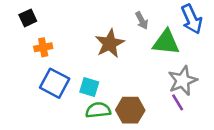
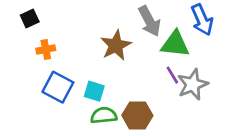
gray arrow: (142, 20) -> (150, 21), size x1.6
purple line: (178, 102) -> (172, 75), moved

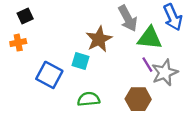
orange cross: (46, 49) -> (18, 43), moved
cyan square: (94, 91) -> (80, 61), moved
brown hexagon: (137, 115) -> (138, 99), moved

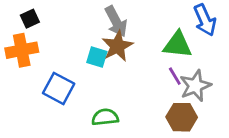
gray arrow: (128, 18) -> (116, 21), moved
orange cross: (18, 43) -> (22, 50), size x1.6
cyan square: (80, 61) -> (97, 57), moved
brown hexagon: (138, 99) -> (182, 117), moved

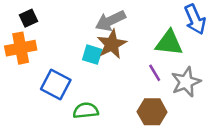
gray arrow: (116, 21) -> (110, 21), turned 92
purple line: (175, 76) -> (155, 73), moved
green semicircle: (105, 117) -> (86, 111), moved
brown hexagon: (182, 117) -> (152, 112), moved

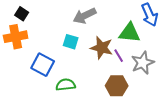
black square: (28, 18) -> (22, 14), turned -32
brown star: (112, 44) -> (102, 48), moved, turned -30

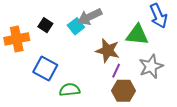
black square: (22, 14) -> (45, 25), moved
cyan square: (71, 42) -> (76, 26), moved, turned 35
purple line: (119, 56) -> (116, 71), moved, turned 56

